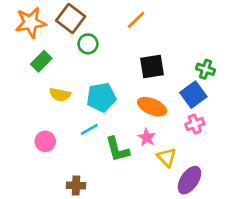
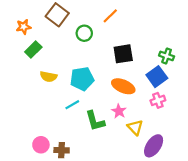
orange star: (31, 23) -> (24, 27), moved, size x0.6
green circle: (88, 44) -> (84, 33), moved
pink circle: (45, 141) -> (41, 145), moved

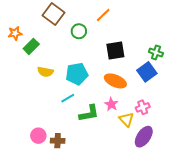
orange star: (24, 27) -> (15, 33), moved
pink cross: (158, 100) -> (143, 107), moved
green L-shape: (95, 121) -> (89, 113), turned -85

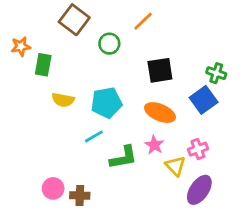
green rectangle: (31, 46) -> (43, 65), turned -35

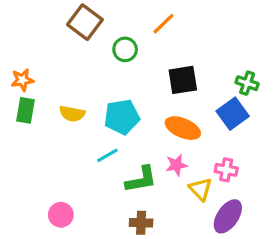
orange star: (21, 46) -> (22, 80), moved
green rectangle: (43, 65) -> (26, 110), moved
pink star: (154, 145) -> (176, 165), turned 30
pink cross: (198, 149) -> (226, 170), turned 30
brown cross: (80, 195) -> (141, 223), moved

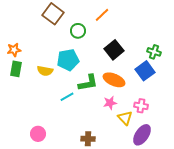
black square: (183, 80) -> (114, 50), turned -30
cyan pentagon: (122, 117) -> (68, 60), moved
green L-shape: (141, 179) -> (88, 83), moved

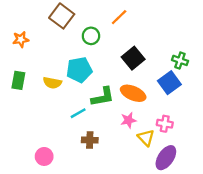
orange star: (14, 50) -> (21, 39), moved
brown cross: (88, 139) -> (90, 140), moved

